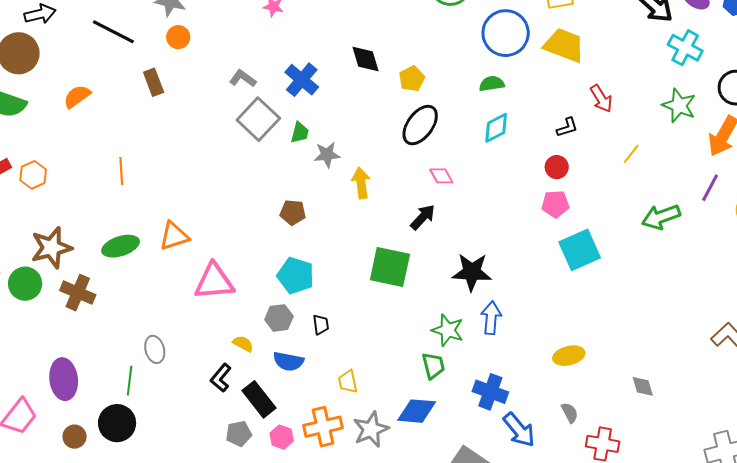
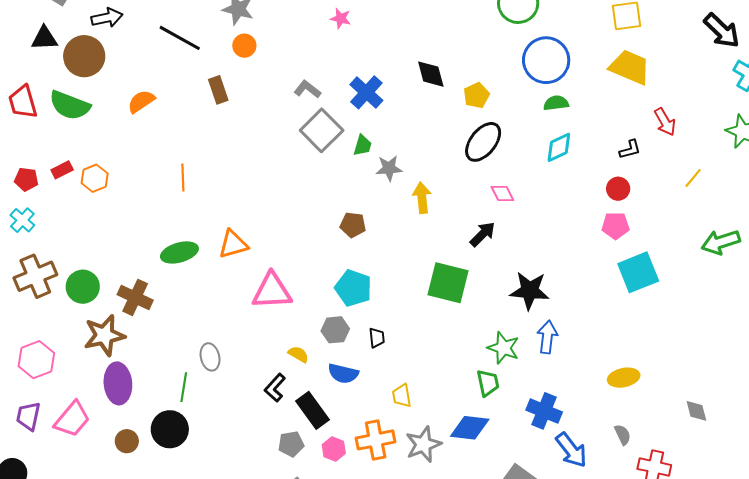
blue circle: (506, 33) -> (546, 60), moved
brown star: (51, 248) -> (104, 335), moved

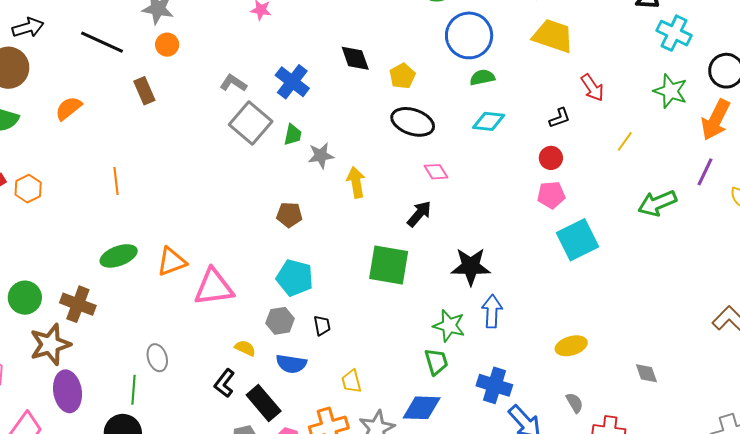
black ellipse: (483, 142) -> (413, 122), turned 75
cyan diamond: (559, 147) -> (489, 121), turned 36
orange triangle: (233, 244) -> (172, 262), moved

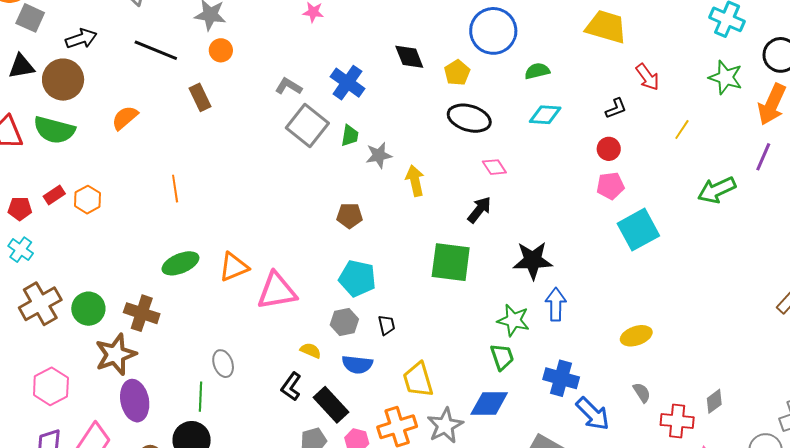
blue circle: (469, 35) -> (493, 31), moved
gray diamond: (646, 373) -> (714, 401), moved, turned 75
yellow trapezoid: (351, 381) -> (418, 380), size x1.5

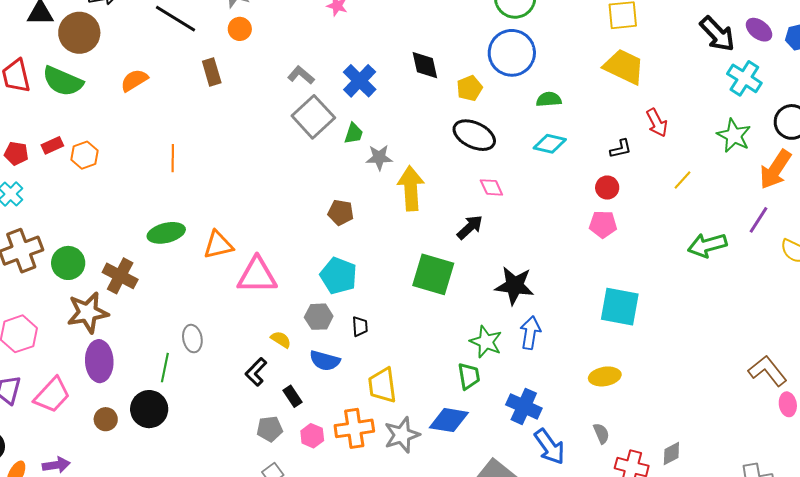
yellow arrow: (415, 181) -> (411, 188), size x1.4
cyan square: (638, 230) -> (620, 307), moved, turned 30
black rectangle: (331, 405) -> (293, 396), size x0.6

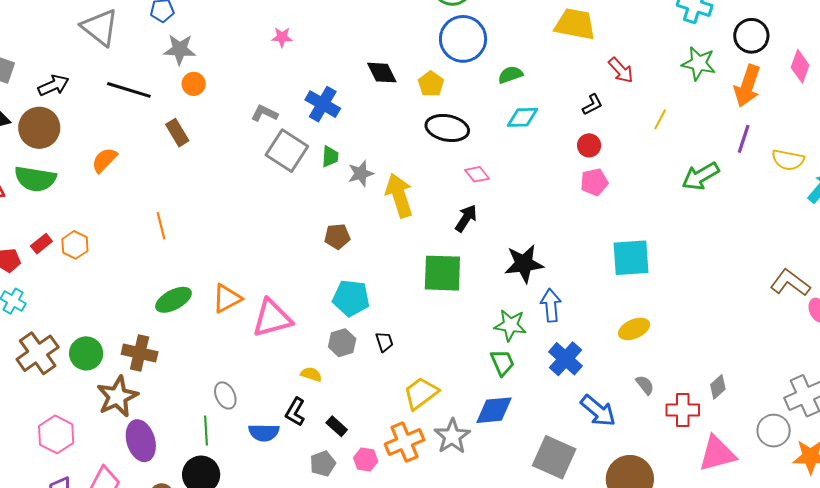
blue semicircle: (325, 361) -> (264, 432), moved
yellow trapezoid: (382, 385) -> (421, 393), turned 75
blue cross: (524, 406) -> (566, 359), moved, turned 32

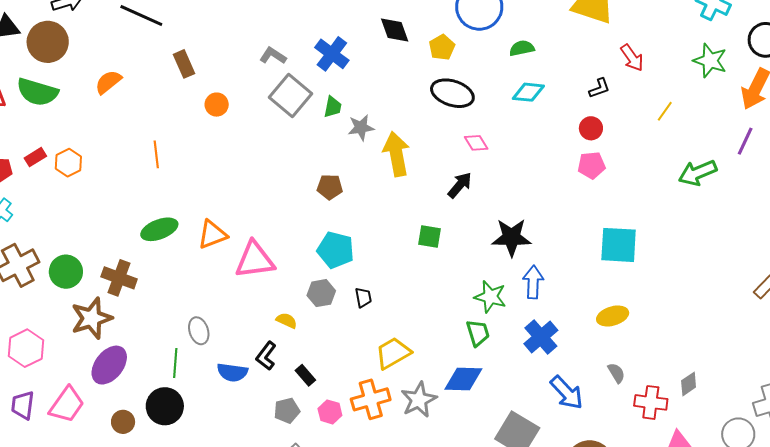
orange circle: (194, 84) -> (217, 105), moved
green square: (442, 273) -> (429, 237), size x0.6
purple ellipse: (141, 441) -> (109, 365), turned 48

